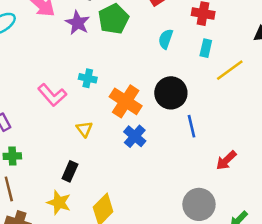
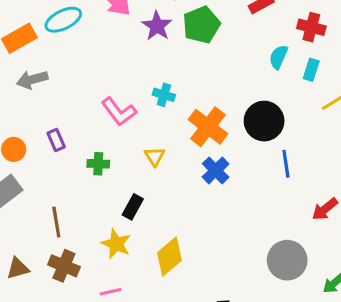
cyan semicircle: (166, 39) -> (278, 57), moved
green cross: (12, 156) -> (98, 164), moved

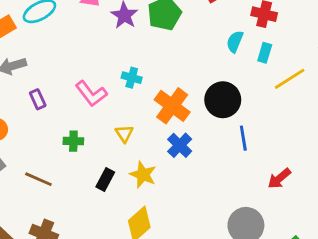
purple rectangle: (56, 140) -> (38, 99), moved
brown line: (56, 222) -> (38, 179), moved, turned -56
yellow star: (116, 244) -> (143, 175), moved

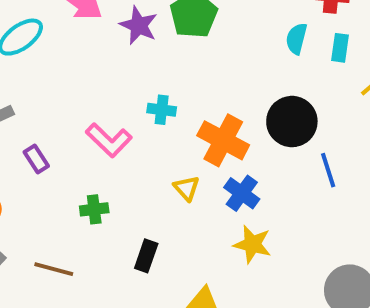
yellow triangle: (124, 134) -> (187, 188), moved
yellow star: (143, 175) -> (252, 244), moved

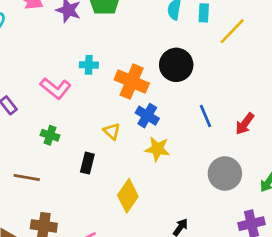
blue line: (328, 170) -> (206, 116), moved
yellow triangle: (187, 188) -> (112, 131), moved
green cross: (94, 209) -> (50, 135), turned 30

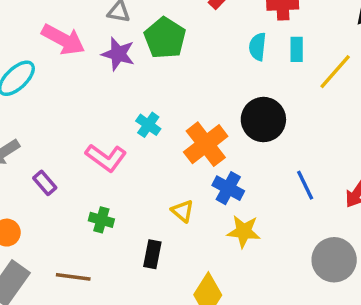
cyan cross: (89, 65) -> (148, 125), turned 36
orange cross: (132, 82) -> (206, 144), turned 32

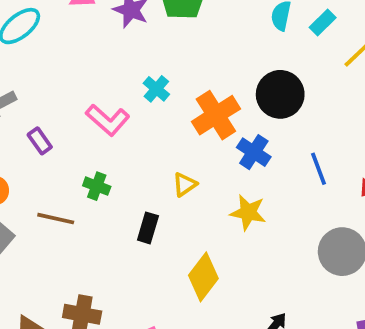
cyan rectangle: (297, 49) -> (323, 23), turned 40
blue cross: (228, 188) -> (254, 152), moved
yellow triangle: (183, 211) -> (185, 184), turned 40
brown line: (73, 277) -> (56, 219), moved

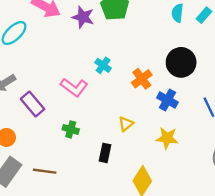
orange cross: (216, 115) -> (142, 79), size x0.7
purple rectangle: (40, 141) -> (33, 104), size x1.5
brown line: (56, 219) -> (45, 171), moved

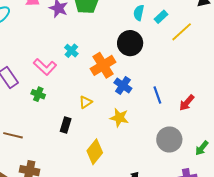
black circle: (181, 62) -> (130, 43), moved
orange cross: (142, 79) -> (103, 65), size x1.4
green cross: (71, 129) -> (38, 94), moved

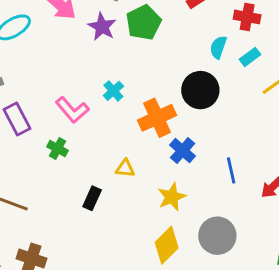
yellow triangle: (86, 102) -> (125, 168), turned 32
yellow star: (119, 118) -> (172, 197), turned 30
gray circle: (169, 140) -> (217, 236), moved
yellow diamond: (95, 152) -> (167, 245), moved

